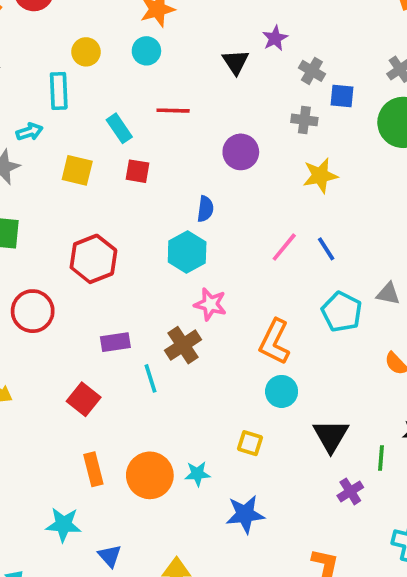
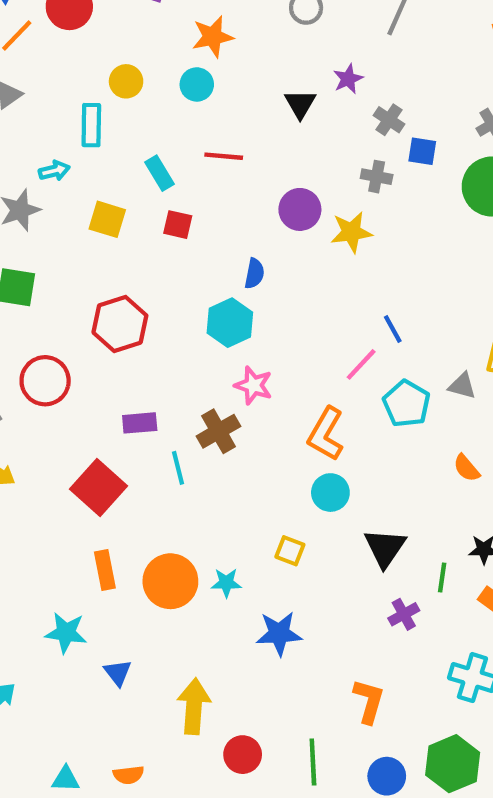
yellow star: (320, 176) -> (351, 232), moved
pink line: (284, 247) -> (361, 364), moved
red square: (84, 399) -> (98, 488), size x1.4

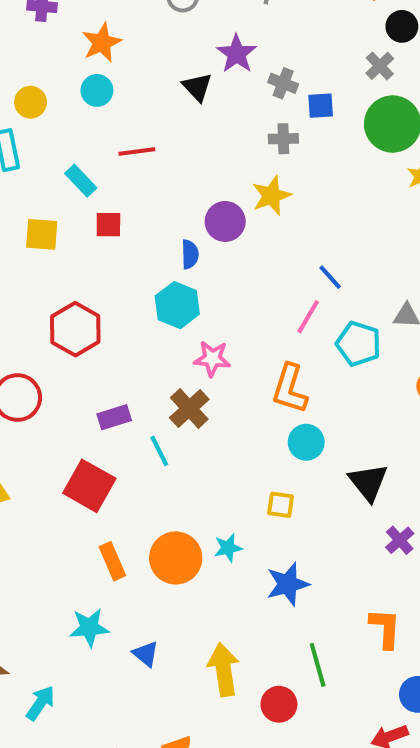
purple star: (348, 79) -> (237, 54), size x1.4
purple circle: (300, 209) -> (225, 221), moved
green line: (313, 762) -> (318, 665), moved

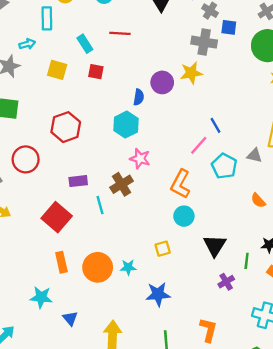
gray cross: (283, 139) -> (204, 42), size x1.5
yellow square: (281, 505) -> (163, 249), turned -35

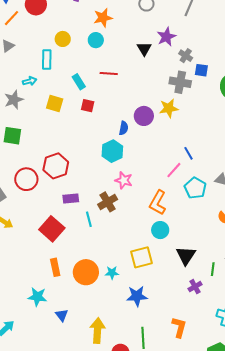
red hexagon: (66, 127) -> (56, 166), moved
yellow square: (163, 249) -> (142, 257), size x1.6

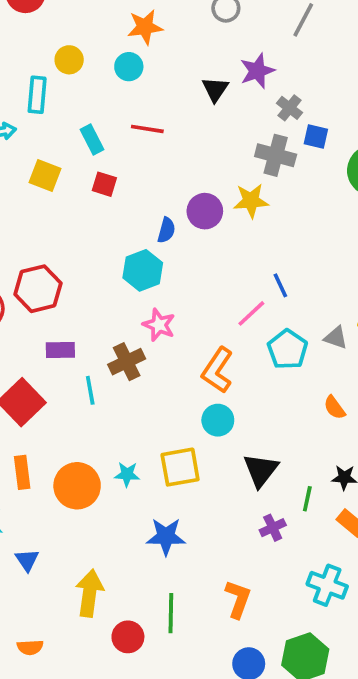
cyan star: (112, 273) -> (127, 474), moved

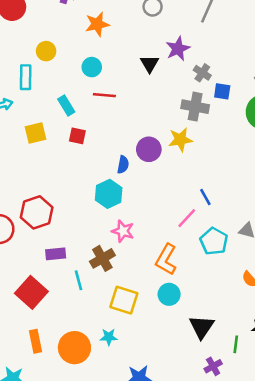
cyan circle: (129, 67) -> (92, 67), moved
yellow square: (45, 176) -> (35, 133), turned -30
yellow square: (180, 467) -> (124, 300), moved, turned 32

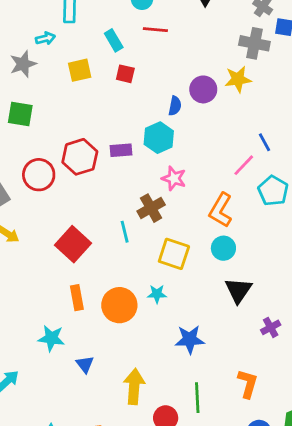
purple rectangle: (56, 254) -> (121, 150), moved
black triangle: (202, 327) -> (238, 290), moved

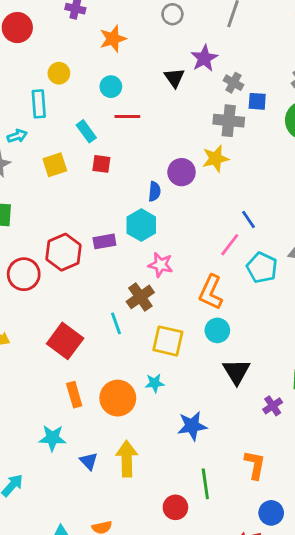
yellow arrow: (134, 386) -> (127, 459), moved

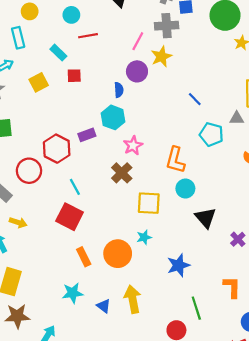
pink line: (230, 245) -> (138, 41), moved
pink star: (160, 265) -> (133, 146), turned -30
cyan line: (116, 323) -> (75, 187), moved

